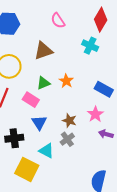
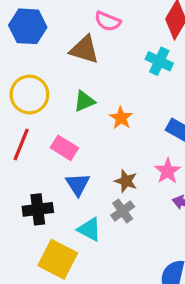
pink semicircle: (58, 21) -> (108, 21), turned -35
brown triangle: (43, 51) -> (84, 50), moved, turned 36
green triangle: (43, 83) -> (84, 101), moved

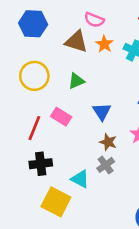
orange star: (121, 118) -> (104, 44), moved
red line: (21, 144) -> (34, 128), moved
blue triangle: (78, 184) -> (102, 112), moved

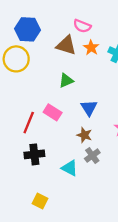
yellow circle: (34, 76) -> (16, 59), moved
brown star: (108, 142) -> (84, 135), moved
yellow square: (56, 202) -> (40, 201), moved, size x0.6

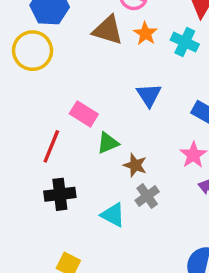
green triangle: (66, 81) -> (108, 143), moved
blue triangle: (89, 108) -> (149, 95), moved
pink rectangle: (53, 112) -> (84, 114), moved

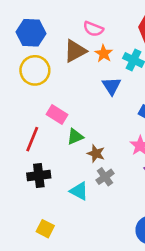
brown triangle: (108, 30) -> (75, 51), turned -45
yellow circle: (33, 51) -> (35, 70), moved
blue triangle: (149, 95) -> (111, 86), moved

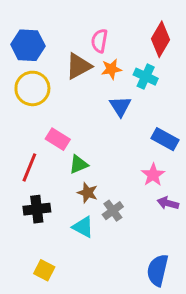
pink semicircle: (93, 29) -> (99, 41), turned 78
orange star: (104, 54) -> (111, 69), turned 30
brown star: (96, 153) -> (88, 193), moved

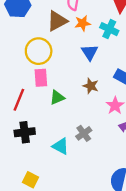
yellow circle: (32, 88) -> (39, 51), moved
pink rectangle: (58, 139) -> (41, 78), turned 54
brown star: (88, 193) -> (91, 86), moved

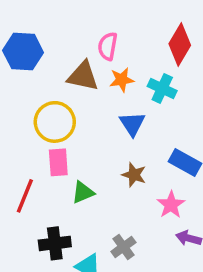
brown triangle: (57, 21) -> (83, 76), turned 40
black cross: (25, 132) -> (55, 243), moved

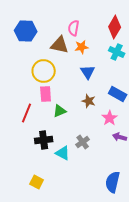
cyan cross: (162, 88) -> (117, 52), moved

